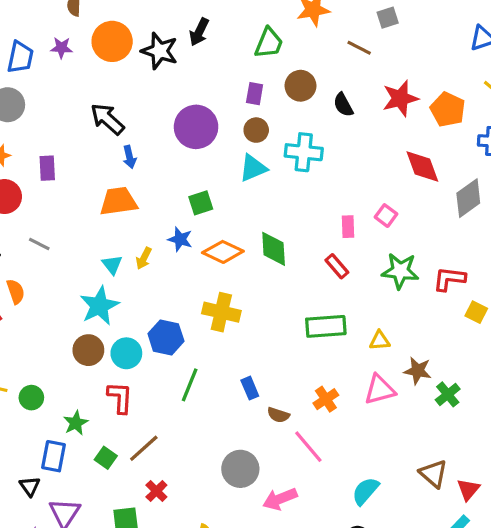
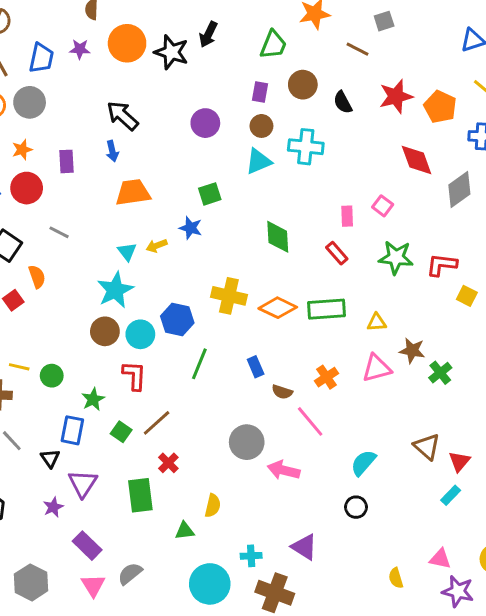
purple circle: (196, 127) -> (205, 123), size x0.7
blue arrow: (130, 157) -> (112, 151), moved
orange diamond: (223, 252) -> (278, 308), moved
yellow arrow: (144, 258) -> (157, 246), turned 42
pink arrow: (280, 499) -> (284, 470), turned 36

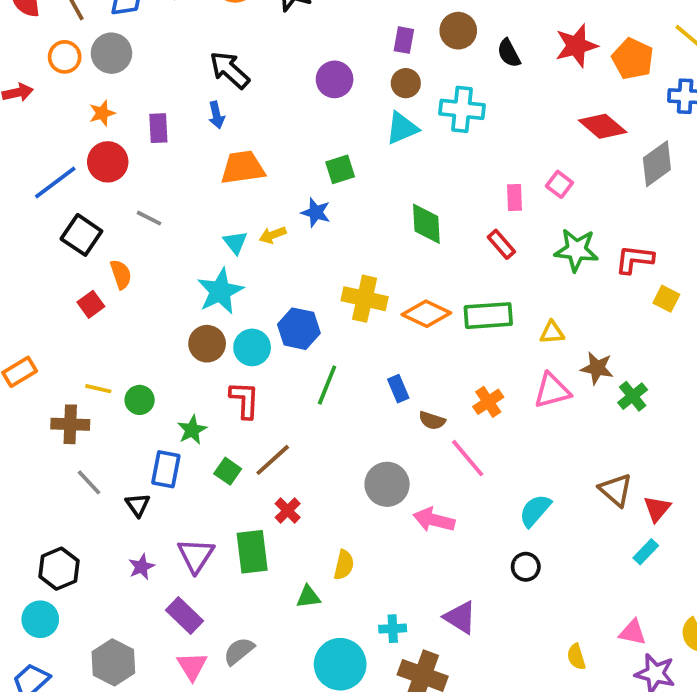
red diamond: (417, 160) -> (603, 126), turned -30
purple triangle: (83, 483) -> (196, 556), moved

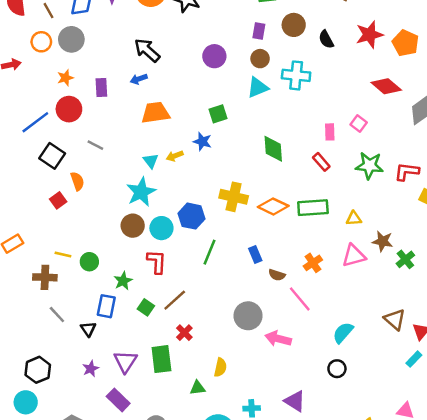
blue arrow: (216, 115) -> (139, 79), turned 84

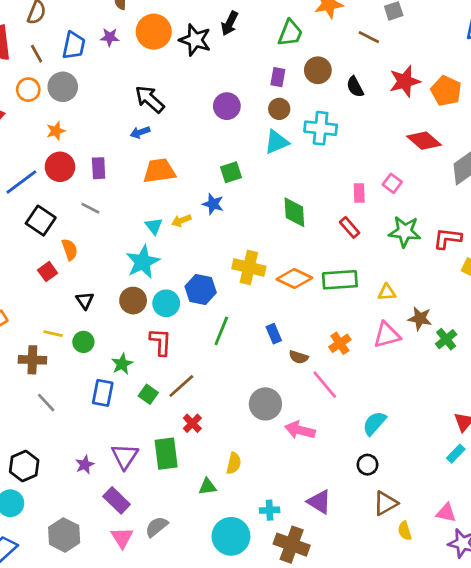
purple rectangle: (101, 87) -> (99, 168), moved
brown triangle: (395, 319) -> (385, 503), moved, turned 50
black triangle: (88, 329) -> (85, 301), moved

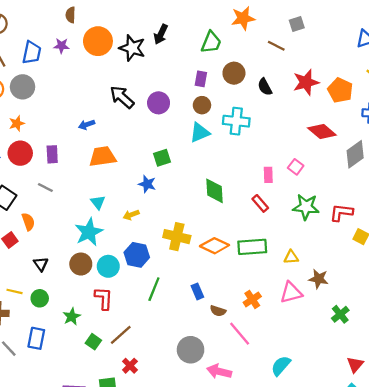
black arrow: (150, 99) -> (122, 97), moved
yellow arrow: (181, 221) -> (131, 215), moved
green cross: (446, 339) -> (340, 314), moved
blue rectangle: (103, 393) -> (36, 338), moved

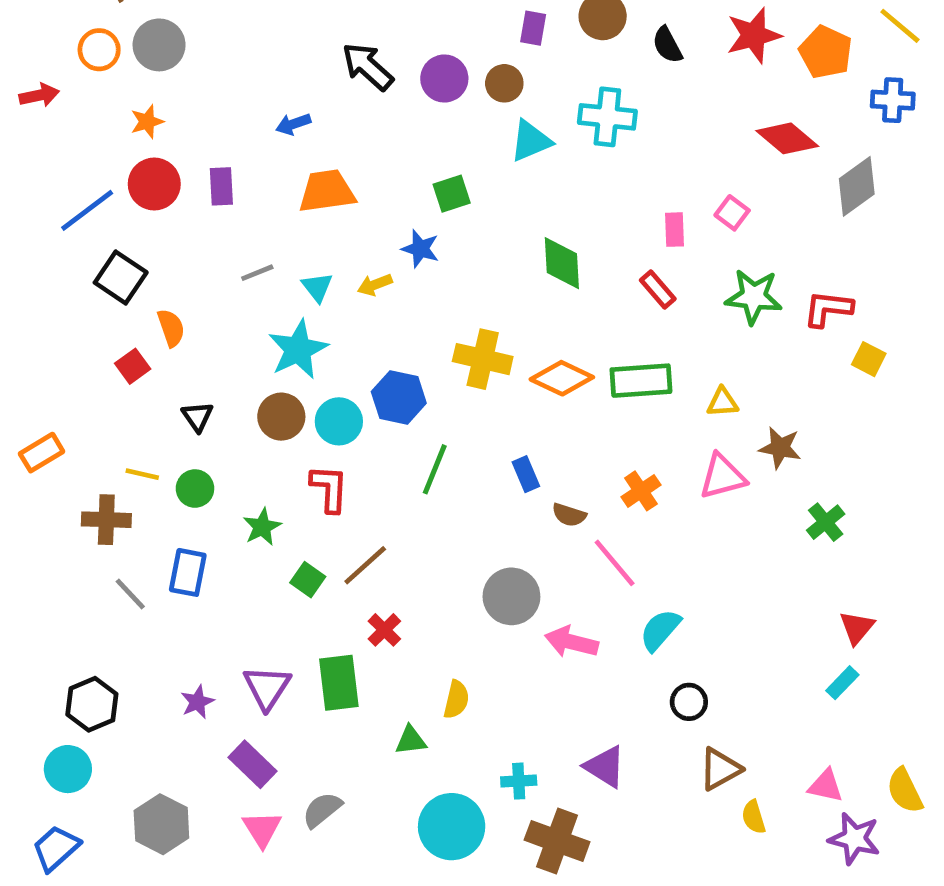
brown circle: (202, 105) -> (504, 83), moved
gray line: (45, 187) -> (257, 273), moved, turned -49
yellow arrow: (131, 215) -> (375, 285), moved
cyan semicircle: (281, 366) -> (660, 630), moved

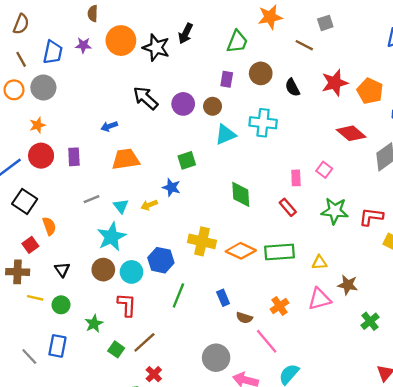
brown cross: (106, 520) -> (18, 272), moved

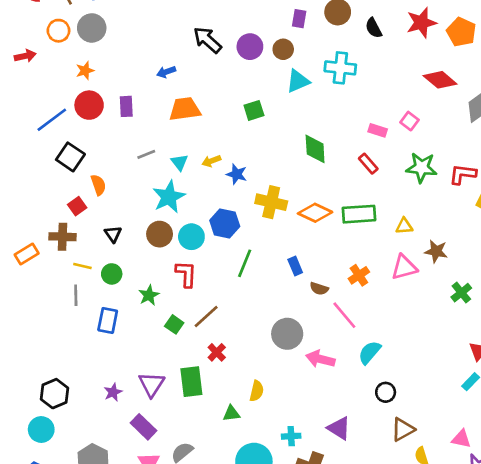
pink rectangle: (296, 178) -> (378, 130), turned -70
blue star: (171, 187) -> (237, 174), moved
gray line: (29, 357) -> (76, 295), moved, turned 42

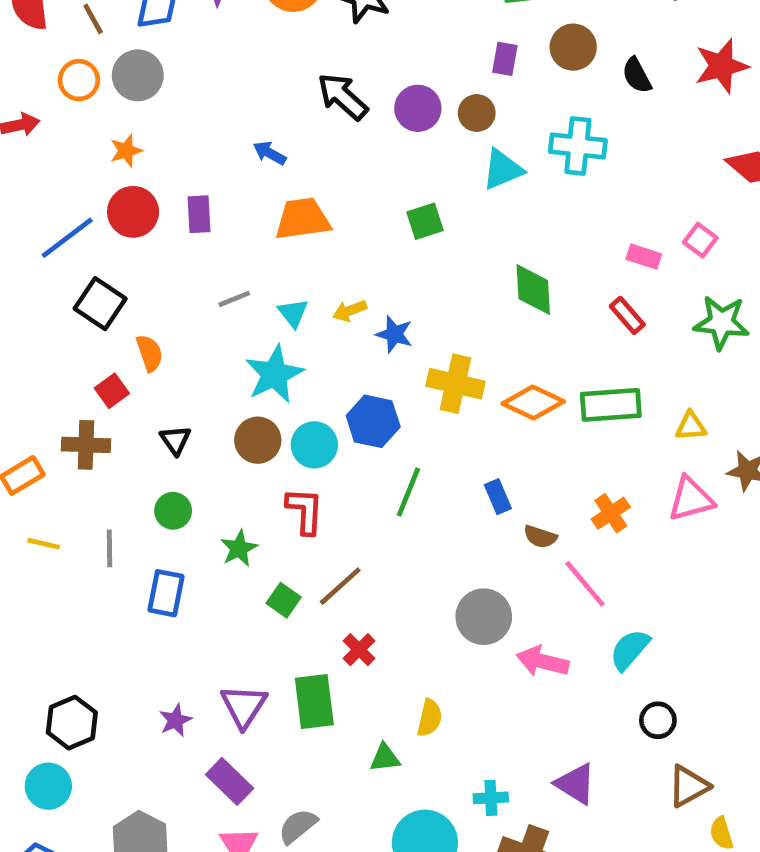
blue arrow: (166, 72) -> (270, 153), turned 48
yellow line: (82, 266) -> (44, 544), moved

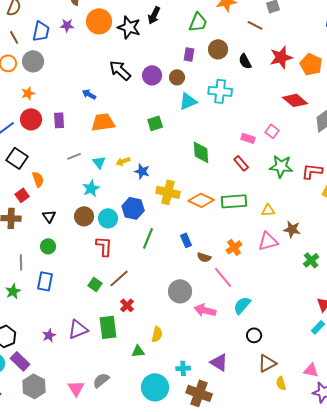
cyan star: (274, 374) -> (91, 188), size x0.7
green star: (239, 548) -> (13, 291), moved
purple triangle: (244, 706) -> (78, 329), turned 35
purple rectangle: (230, 781) -> (20, 361), moved

